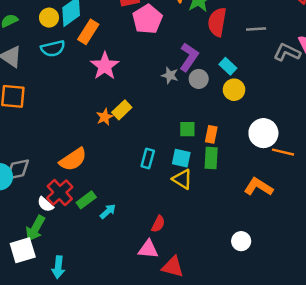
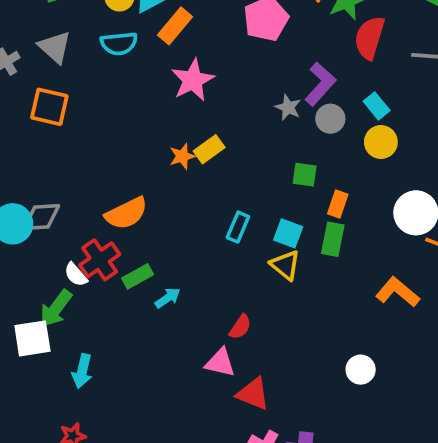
green square: (187, 129) -> (305, 175), moved

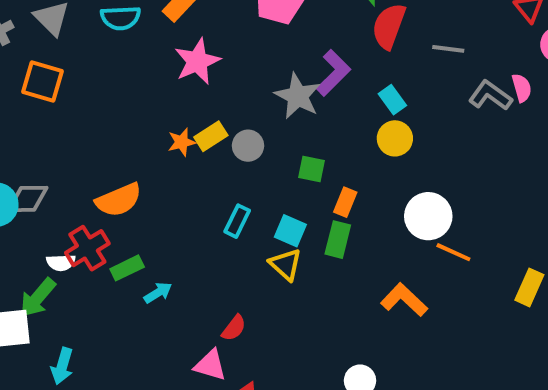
gray star: (288, 107) -> (298, 96), size x1.6
gray circle: (330, 119) -> (248, 146), moved
white semicircle: (76, 275) -> (61, 263), turned -55

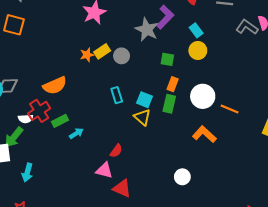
green square: (311, 169) -> (167, 59), moved
white circle: (428, 216) -> (203, 96), moved
cyan rectangle: (237, 221) -> (117, 95), turned -42

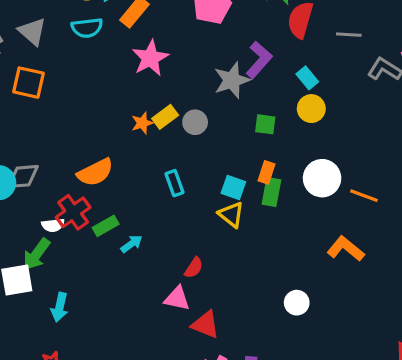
gray star: (147, 30) -> (232, 80), turned 30
orange rectangle: (173, 84) -> (266, 172), moved
cyan rectangle: (117, 95) -> (175, 183), moved
orange L-shape: (204, 134) -> (346, 249), moved

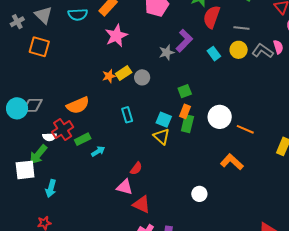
gray star: (232, 80) -> (167, 52), size x0.7
yellow circle: (311, 109) -> (239, 50), moved
green square: (265, 124) -> (185, 91), moved, turned -32

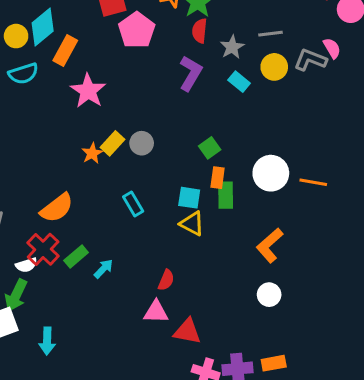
red semicircle: (212, 17) -> (200, 31), moved, size x0.7
gray star: (167, 52) -> (232, 47), moved
orange L-shape: (232, 162) -> (270, 245), moved, turned -70

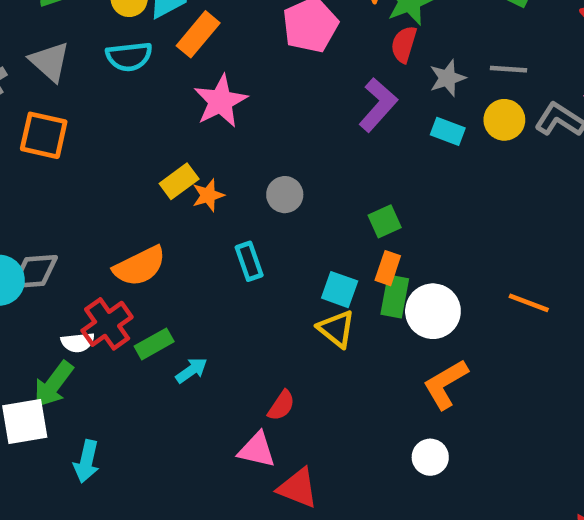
cyan rectangle: (239, 82) -> (448, 131), turned -30
yellow rectangle: (112, 143) -> (179, 181), moved
white circle: (271, 173) -> (433, 311), moved
cyan rectangle: (133, 204) -> (249, 261), moved

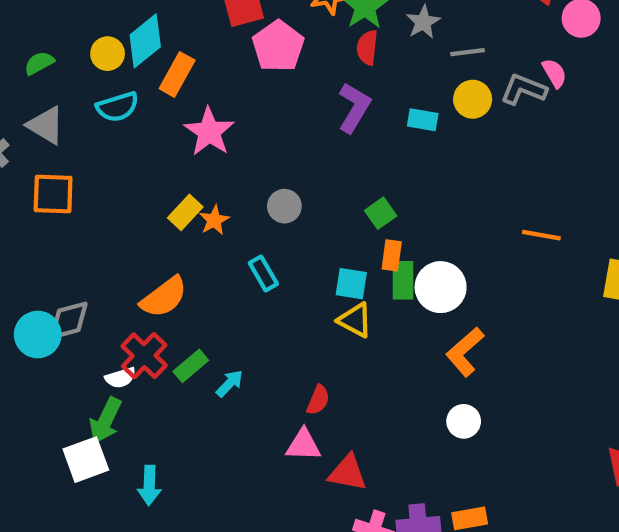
gray star: (447, 78) -> (423, 22), moved
orange line: (529, 303) -> (541, 235), moved

